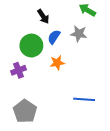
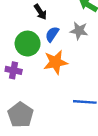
orange star: (57, 63) -> (56, 62), size x1.5
purple cross: (18, 70) -> (14, 70), turned 32

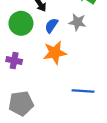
green circle: (28, 44) -> (21, 23), moved
gray pentagon: (21, 115) -> (21, 103), turned 30

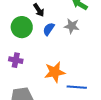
orange star: (55, 53) -> (55, 72), moved

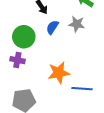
green circle: (22, 27) -> (24, 37), moved

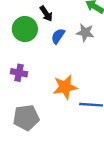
green circle: (24, 37) -> (25, 29), moved

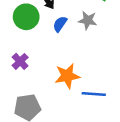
purple cross: (19, 73) -> (20, 61), turned 35

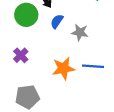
gray star: (88, 20) -> (80, 32), moved
blue line: (94, 94) -> (93, 66), moved

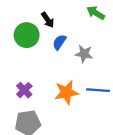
purple cross: (21, 55) -> (24, 90), moved

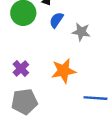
blue line: (98, 90) -> (95, 98), moved

